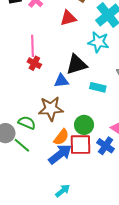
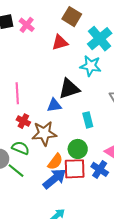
pink line: (33, 46) -> (17, 93), moved
red cross: (34, 63) -> (23, 121), moved
cyan rectangle: (98, 87) -> (88, 120), moved, turned 63

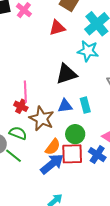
pink line: (17, 93) -> (25, 92), moved
blue triangle: (54, 105) -> (65, 106), moved
brown star: (44, 133) -> (42, 119), turned 30

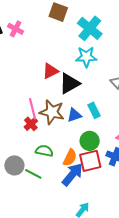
red triangle: (57, 28) -> (50, 71), moved
red cross: (21, 106) -> (31, 124), turned 32
brown star: (42, 119) -> (52, 112), moved
green semicircle: (18, 133) -> (44, 151), moved

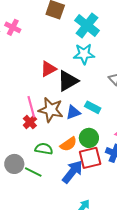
cyan rectangle: (94, 110) -> (93, 107), turned -35
orange semicircle: (70, 158) -> (68, 144), moved, turned 30

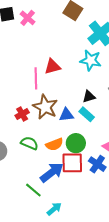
black triangle: (68, 81) -> (89, 96), moved, size x0.6
pink line: (31, 107) -> (36, 78), moved
green line: (33, 172) -> (33, 190), moved

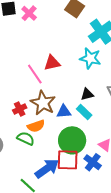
pink line: (36, 78) -> (35, 74), turned -35
green circle: (76, 143) -> (72, 140), size x1.4
orange semicircle: (54, 144) -> (36, 126), moved

